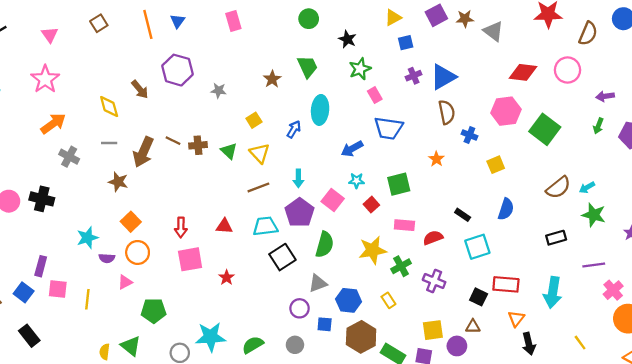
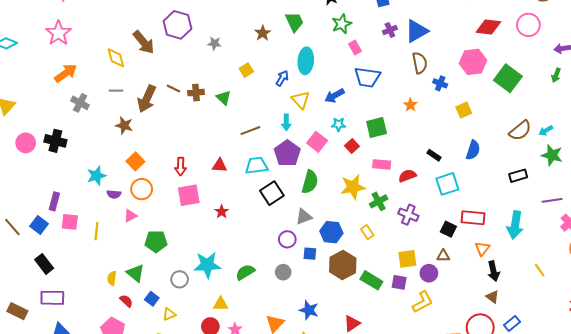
brown arrow: (140, 89) -> (144, 42), size x1.4
yellow triangle: (260, 153) -> (301, 100), moved

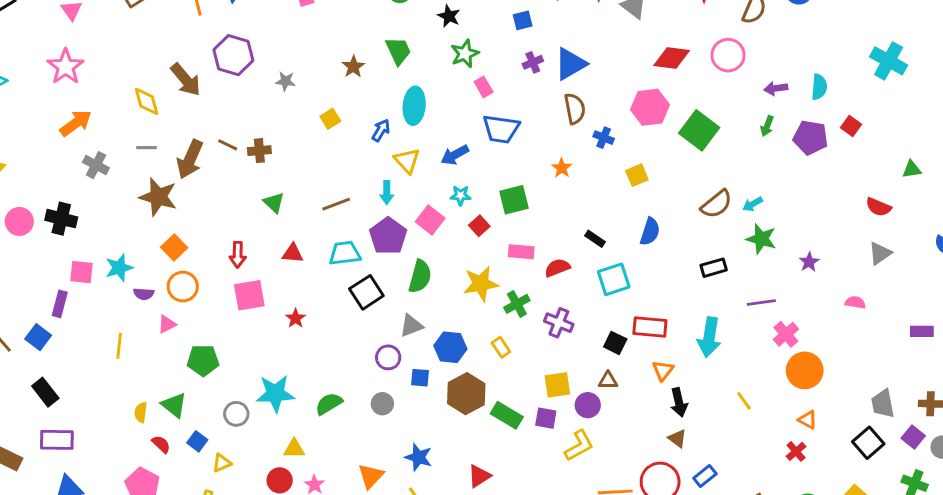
green triangle: (224, 98) -> (274, 203), moved
brown star: (124, 125) -> (158, 197), size x1.5
pink square: (70, 222) -> (82, 272), moved

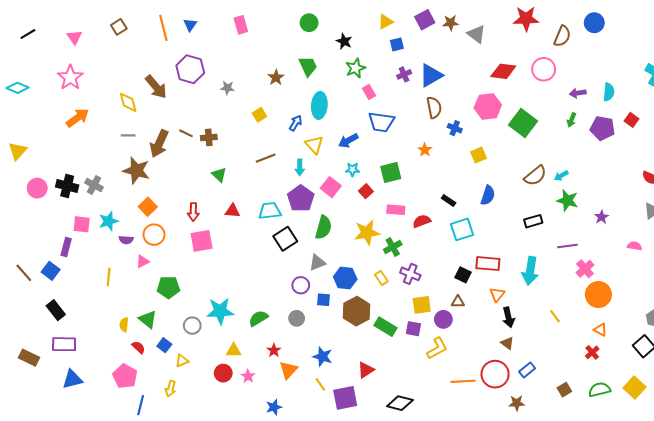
gray cross: (96, 165) -> (94, 185), moved
brown line: (336, 204) -> (266, 158), moved
red star: (296, 318) -> (274, 350), moved
purple cross: (559, 323) -> (410, 274), moved

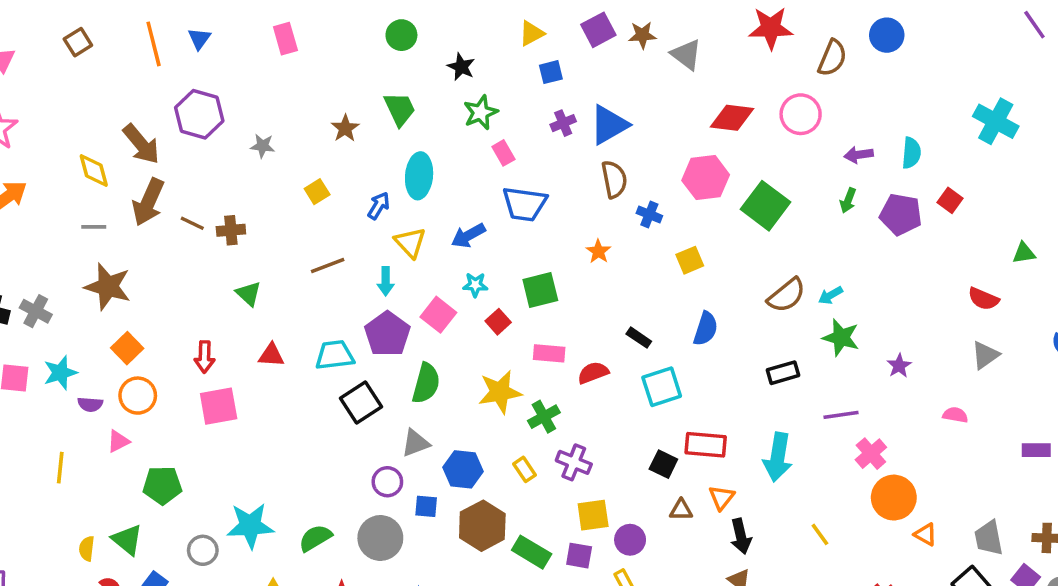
brown arrow: (159, 144) -> (148, 202), moved
brown triangle: (458, 302) -> (681, 510), moved
gray circle: (297, 318) -> (380, 538), size x1.6
orange triangle: (600, 330) -> (925, 534), moved

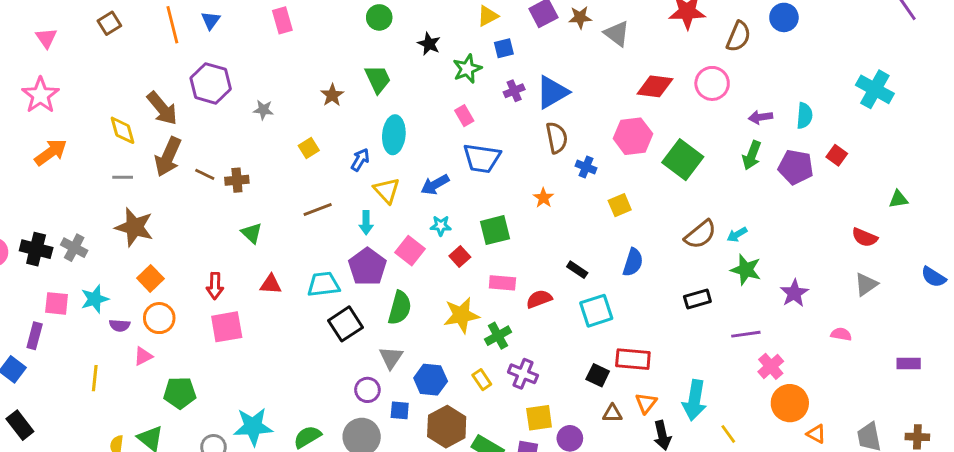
green star: (481, 112) -> (467, 69), moved
green arrow: (848, 200) -> (752, 155), size x1.4
purple star: (899, 366) -> (794, 293), size x1.4
gray triangle: (416, 443) -> (391, 358), turned -35
cyan arrow: (778, 457) -> (694, 400), moved

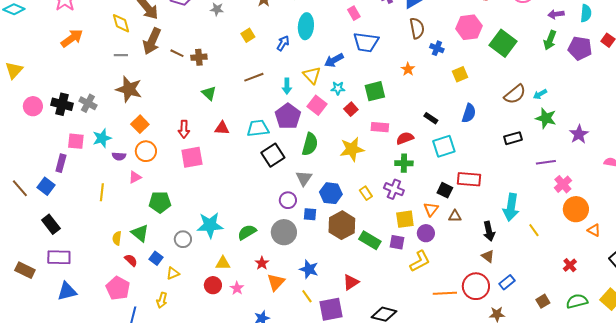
yellow triangle: (387, 190) -> (312, 75), moved
green cross: (498, 336) -> (404, 163), moved, turned 30
orange triangle: (646, 403) -> (431, 209), moved

